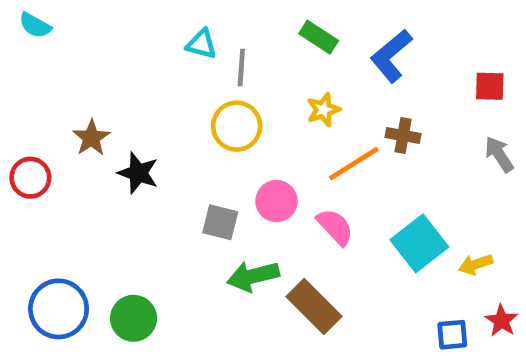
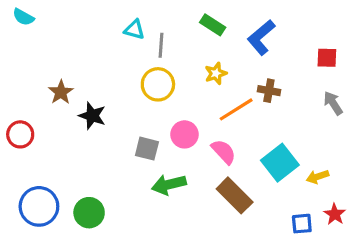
red circle: (30, 178) -> (20, 134), moved
brown rectangle: (314, 307) -> (235, 195), moved

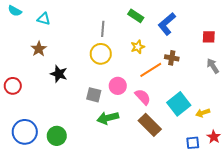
cyan triangle: (134, 30) -> (44, 19), moved
brown star: (61, 92) -> (39, 49), moved

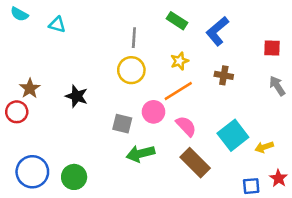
brown star: (39, 49) -> (30, 88), moved
orange line: (151, 70) -> (178, 91), moved

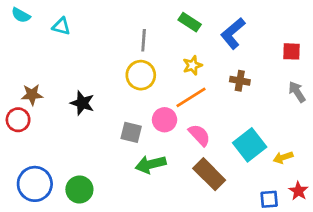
brown star: (30, 88) -> (32, 95), turned 30

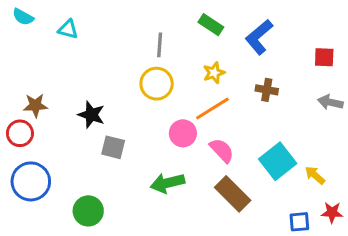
gray arrow: (297, 92) -> (330, 102), turned -45
gray square: (131, 132) -> (113, 147), moved
yellow arrow: (283, 157) -> (315, 175), turned 60
blue circle: (35, 184) -> (31, 181), moved
red star: (298, 191) -> (332, 212), turned -30

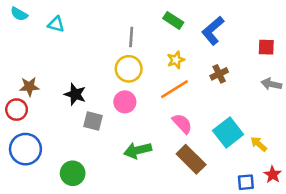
brown cross: (267, 90) -> (219, 74), turned -36
pink circle: (183, 133) -> (125, 102), moved
red star: (332, 212) -> (273, 175), turned 30

